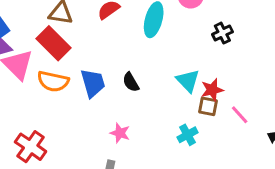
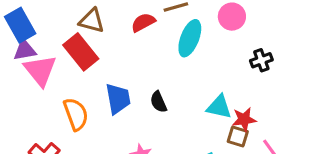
orange semicircle: (53, 81) -> (76, 114), moved, turned -128
cyan triangle: (188, 81) -> (219, 107), turned -40

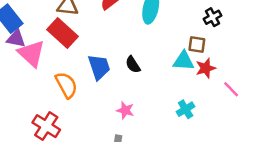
purple triangle: (25, 50) -> (16, 39), turned 30
brown square: (238, 136) -> (197, 44), moved

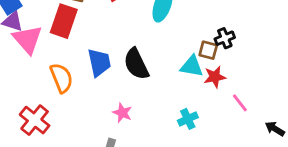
black cross: (212, 17) -> (225, 38), moved
red rectangle: (63, 33) -> (64, 21), turned 60
black semicircle: (133, 65) -> (136, 64), size x1.6

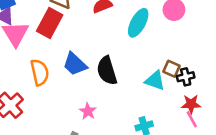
black cross: (225, 38) -> (186, 77), moved
blue trapezoid: (99, 62) -> (75, 64), turned 136
red star: (215, 77) -> (191, 104), moved

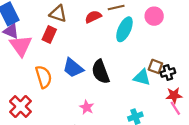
red rectangle: (50, 23) -> (49, 34), size x0.7

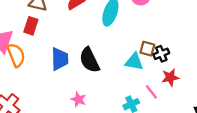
blue trapezoid: (73, 68) -> (60, 59), turned -125
orange semicircle: (44, 77) -> (16, 55), moved
pink line: (175, 108) -> (151, 92), moved

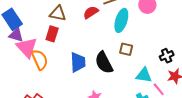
brown square: (147, 49) -> (126, 49), moved
cyan triangle: (134, 62) -> (144, 75), moved

